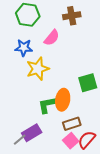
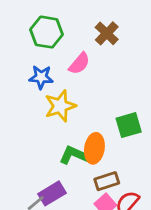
brown cross: (72, 16) -> (107, 33), turned -36
green L-shape: (48, 105) -> (74, 155), turned 35

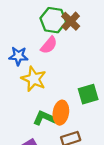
green hexagon: (47, 32) -> (53, 20), moved
yellow star: (60, 106) -> (34, 79), turned -30

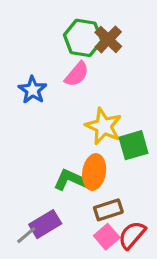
blue star: (18, 56) -> (33, 90), turned 30
yellow star: (34, 79) -> (104, 126), moved

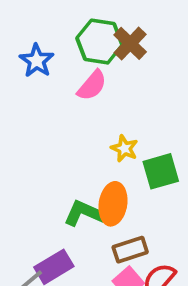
blue star: (33, 90) -> (37, 61), moved
yellow star: (104, 126) -> (124, 148), size x0.6

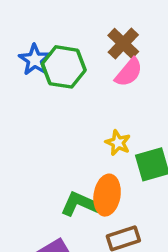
green hexagon: (100, 42) -> (64, 67), moved
pink semicircle: (92, 85) -> (129, 72), moved

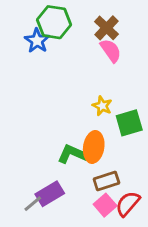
green hexagon: (64, 67) -> (54, 22), moved
pink semicircle: (129, 72) -> (111, 51), turned -75

